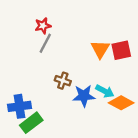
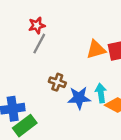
orange triangle: (100, 49) -> (96, 50), turned 42
cyan arrow: (105, 91) -> (101, 93), turned -126

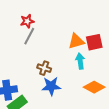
cyan arrow: (101, 93) -> (80, 61), moved
blue star: (79, 98) -> (51, 86), moved

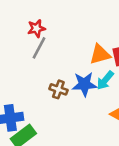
cyan arrow: (80, 61) -> (105, 80), turned -133
blue star: (51, 86) -> (84, 84), moved

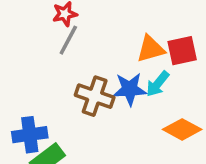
brown cross: (58, 89) -> (95, 96), size x1.5

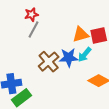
brown cross: (95, 96) -> (49, 62), turned 30

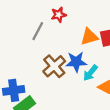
red star: (32, 14) -> (59, 15), moved
cyan arrow: (85, 55) -> (90, 73), moved

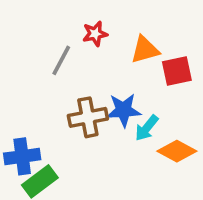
orange triangle: (89, 37) -> (145, 50), moved
brown cross: (54, 66) -> (88, 117), turned 30

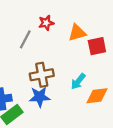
blue star: (124, 110) -> (40, 97), moved
orange diamond: (177, 151) -> (97, 96), turned -35

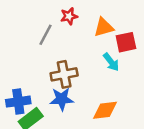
cyan arrow: (78, 81) -> (111, 62), moved, turned -77
orange diamond: (97, 96) -> (105, 110), moved

